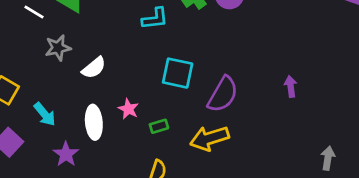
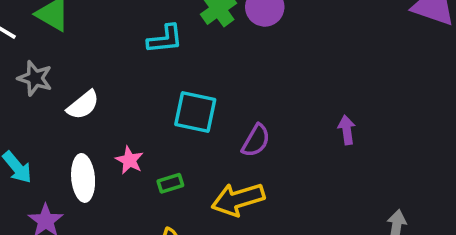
gray star: (58, 48) -> (35, 78), turned 30
purple semicircle: (223, 94) -> (256, 141), size x0.7

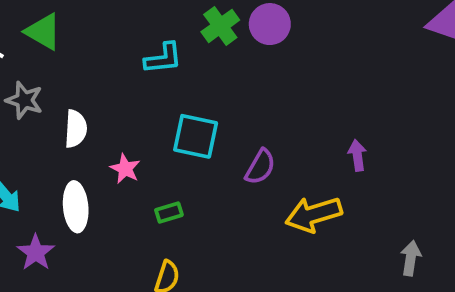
white semicircle: (83, 105) -> (76, 129), turned -48
pink star: (129, 160) -> (125, 169), moved
yellow arrow: (238, 199) -> (314, 214), moved

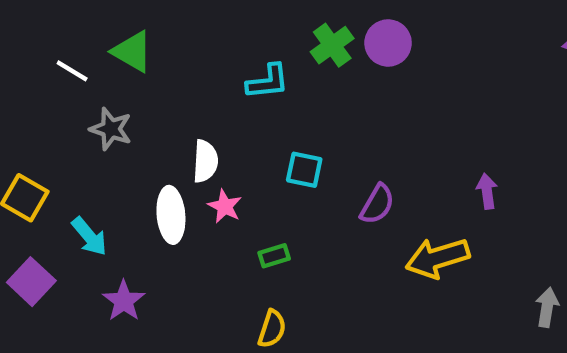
white semicircle: (76, 129) -> (205, 161), moved
cyan square: (196, 136) -> (304, 170), size x0.7
white ellipse: (76, 207) -> (171, 215), moved

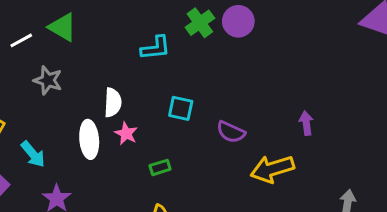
white line: (72, 71) -> (21, 40), turned -60
purple semicircle: (377, 204) -> (231, 132), turned 84

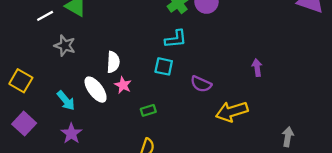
cyan L-shape: (156, 48) -> (176, 39), moved
purple arrow: (306, 123) -> (257, 68), moved
white ellipse: (89, 139) -> (96, 90), turned -32
cyan arrow: (33, 154) -> (66, 101), moved

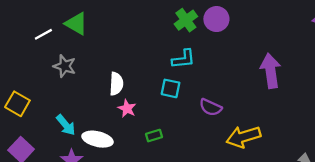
purple arrow: (257, 68) -> (271, 71), moved, size x1.8
white ellipse: (96, 90) -> (98, 139), moved, turned -40

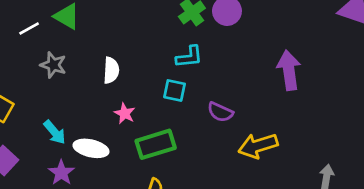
white semicircle: (116, 84) -> (111, 70), moved
green rectangle: (154, 136) -> (156, 144), size x2.0

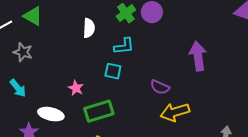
white semicircle: (111, 70) -> (89, 28), moved
purple semicircle: (220, 112) -> (160, 87), moved
cyan arrow: (55, 132) -> (18, 88), moved

